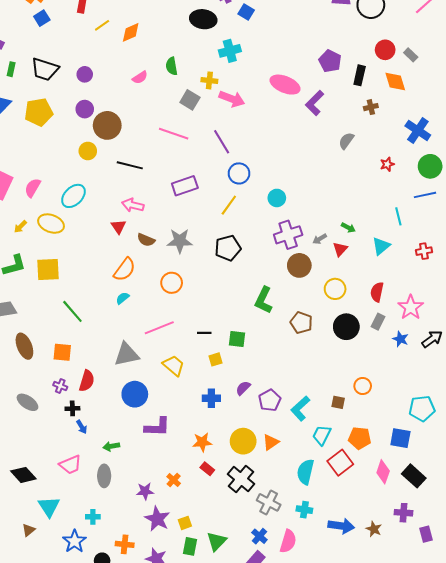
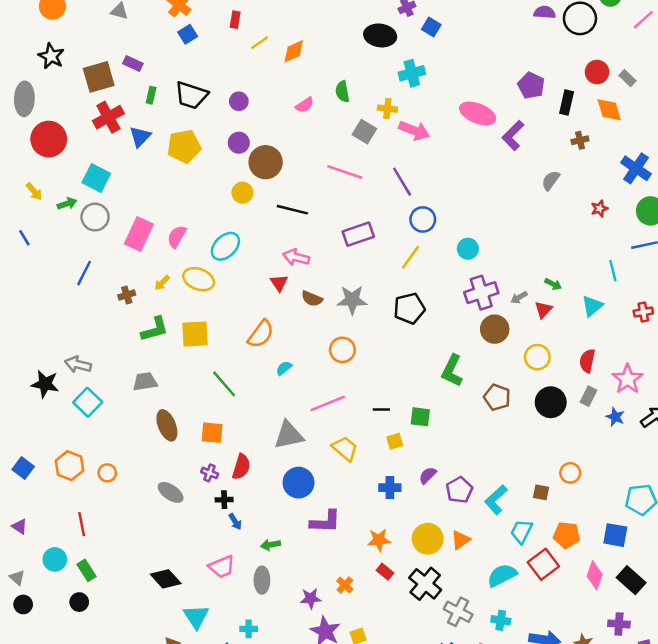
orange semicircle: (125, 270) -> (261, 334), moved
cyan semicircle: (305, 472) -> (502, 575), turned 50

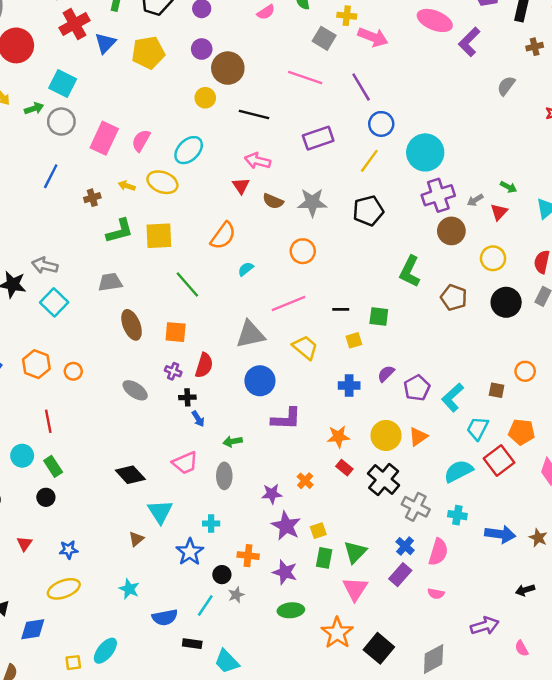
cyan circle: (468, 249) -> (425, 152), size x1.8
yellow arrow: (162, 283) -> (127, 186), turned 63

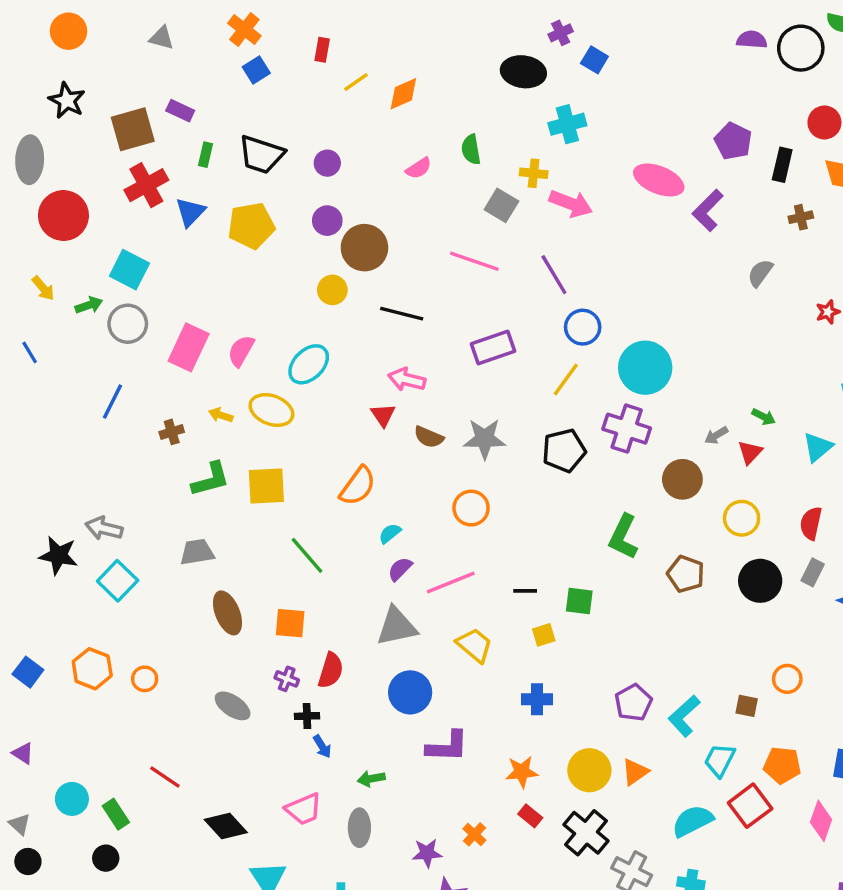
purple cross: (438, 195) -> (627, 429), moved, turned 36
purple semicircle: (386, 374) -> (400, 569), moved
red line: (48, 421) -> (165, 777), moved, turned -45

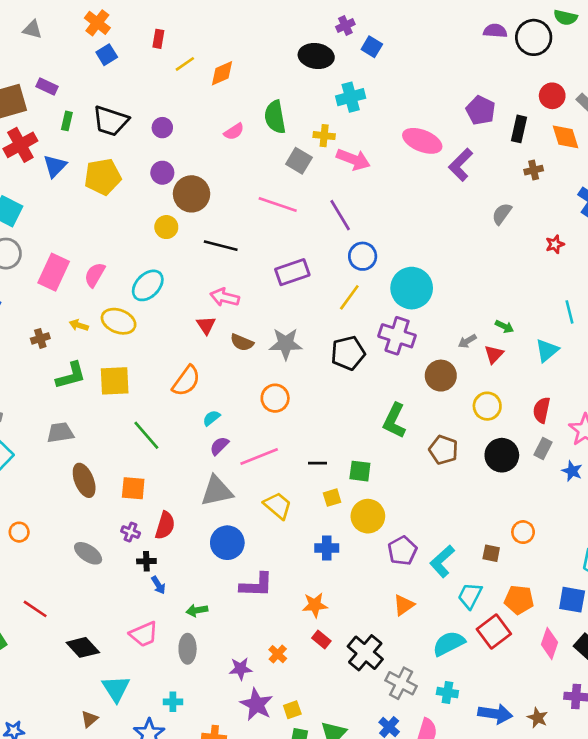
green semicircle: (471, 150) -> (275, 117), size x1.4
yellow circle: (589, 770) -> (368, 516), moved

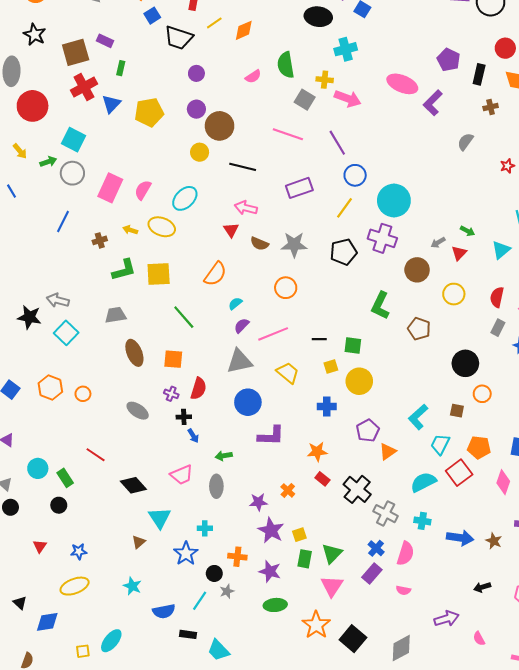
black trapezoid: (111, 121) -> (179, 38), moved
black circle: (502, 455) -> (465, 363), moved
purple pentagon: (402, 551) -> (368, 431), moved

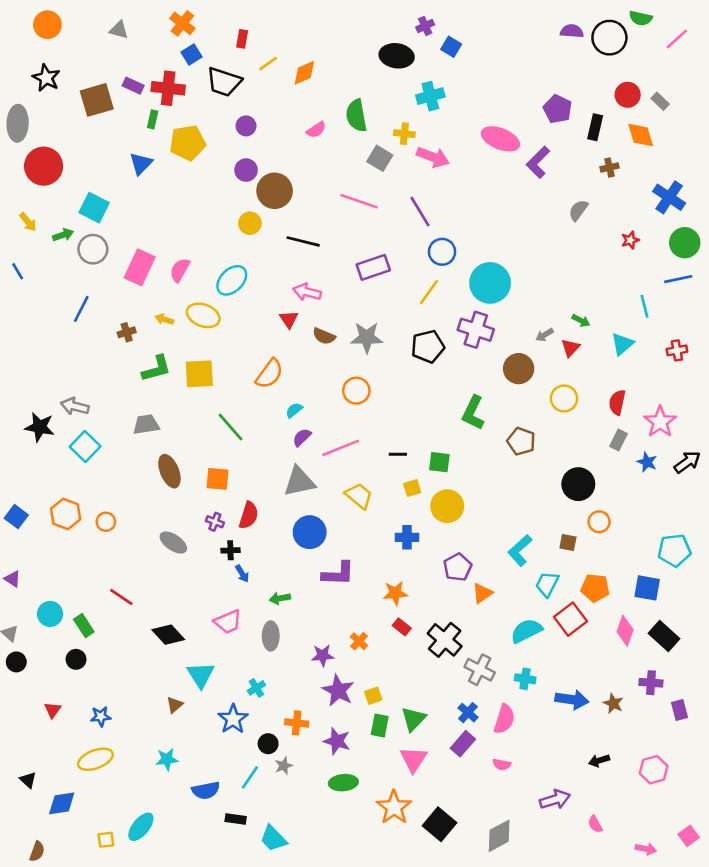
red cross: (84, 87) -> (168, 88), moved, turned 35
yellow pentagon: (149, 112) -> (188, 143), moved
cyan cross: (205, 528) -> (256, 688), turned -32
cyan star: (132, 586) -> (167, 759), turned -30

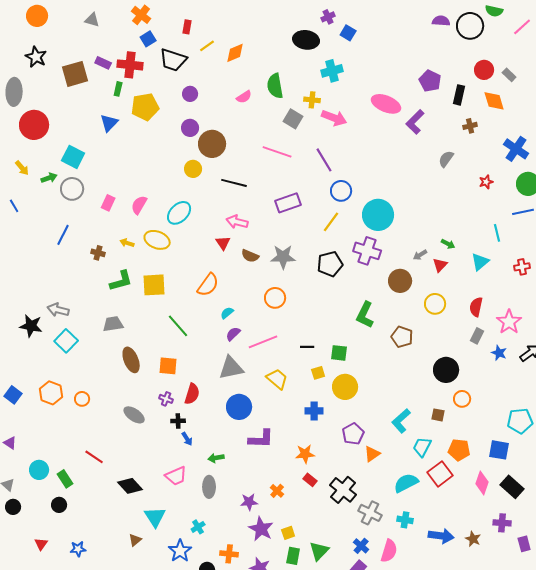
pink rectangle: (140, 267) -> (108, 203), size x0.6
brown cross: (127, 332) -> (98, 253), turned 32

